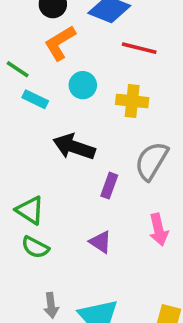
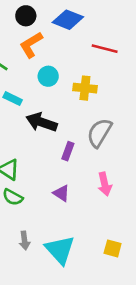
red line: (139, 48) -> (105, 49), moved
cyan rectangle: (35, 99) -> (13, 99), moved

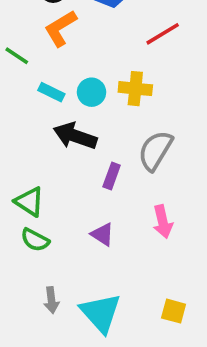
red line: (105, 49) -> (163, 34), turned -45
cyan circle: (48, 76) -> (92, 92), moved
cyan rectangle: (13, 99) -> (51, 92), moved

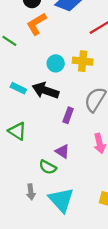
cyan rectangle: (51, 92) -> (18, 88), moved
green semicircle: (35, 240) -> (48, 167), moved

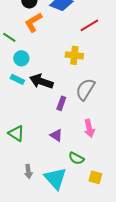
cyan circle: (56, 63) -> (21, 58), moved
green triangle: (17, 131) -> (16, 133), moved
green semicircle: (48, 167) -> (76, 158), moved

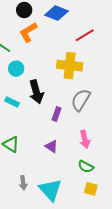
yellow cross: (74, 55) -> (70, 66), size x1.4
cyan rectangle: (17, 79) -> (12, 102), moved
black arrow: (41, 81) -> (36, 92), turned -125
green semicircle: (76, 158) -> (86, 167), moved

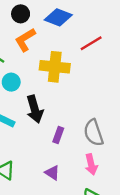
yellow cross: (70, 66) -> (55, 67), moved
gray semicircle: (81, 100) -> (94, 133), moved, turned -50

